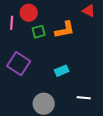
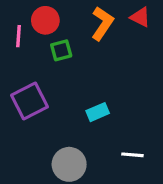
orange L-shape: (65, 30) -> (102, 23), moved, turned -45
purple square: (19, 64) -> (30, 101), turned 30

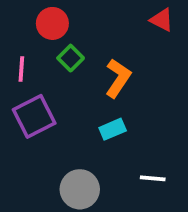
orange L-shape: (102, 23) -> (118, 78), moved
pink line: (18, 36) -> (21, 69), moved
green square: (61, 50) -> (71, 58), turned -30

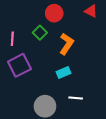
red circle: (52, 23) -> (54, 13), moved
white line: (153, 178) -> (76, 98), moved

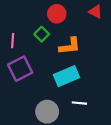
orange L-shape: (66, 44) -> (70, 46), turned 50
cyan rectangle: (63, 72) -> (66, 76), size x1.6

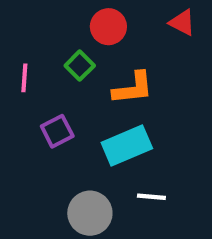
purple square: (20, 69) -> (57, 131), moved, size x0.7

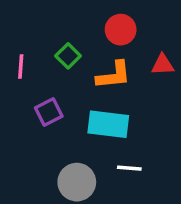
red triangle: (182, 23) -> (163, 65), moved, turned -30
red circle: (108, 27) -> (121, 30), moved
cyan rectangle: (127, 146) -> (108, 124), turned 30

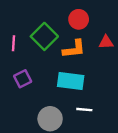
green square: (68, 56) -> (44, 36), size x1.6
purple square: (49, 112) -> (23, 79), moved

